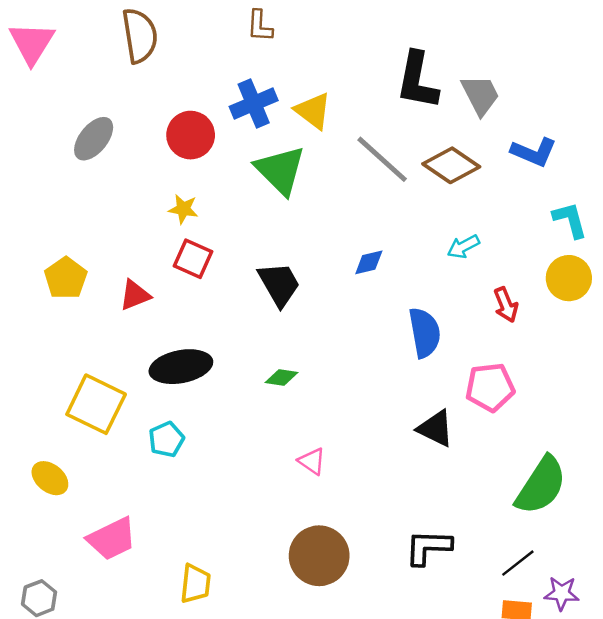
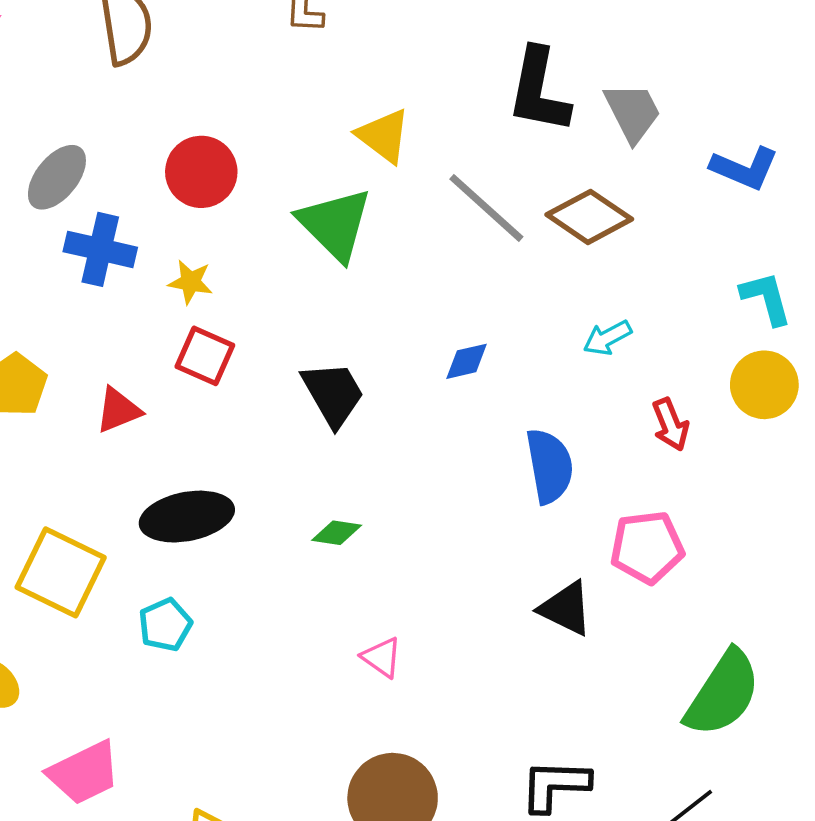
blue cross: (254, 104) -> (100, 249), moved, turned 36
blue L-shape: (534, 152) -> (744, 168), moved

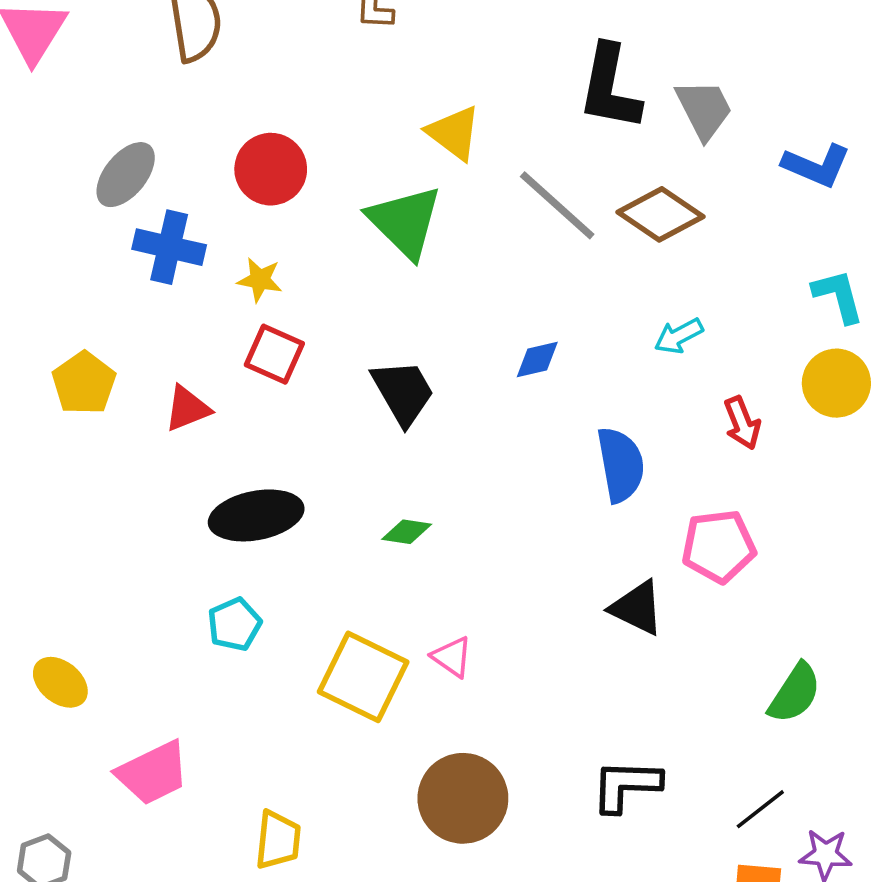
yellow square: (61, 572) -> (363, 677), moved
green semicircle: (723, 693) -> (795, 693), size x0.7

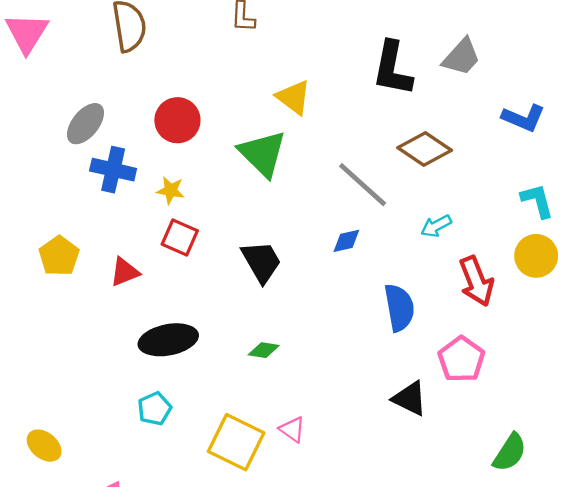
gray trapezoid: (704, 109) -> (461, 57), moved, turned 69
gray line: (557, 205) -> (363, 185), moved
red arrow: (742, 423) -> (476, 281), size x1.5
pink pentagon: (719, 546) -> (461, 359), turned -30

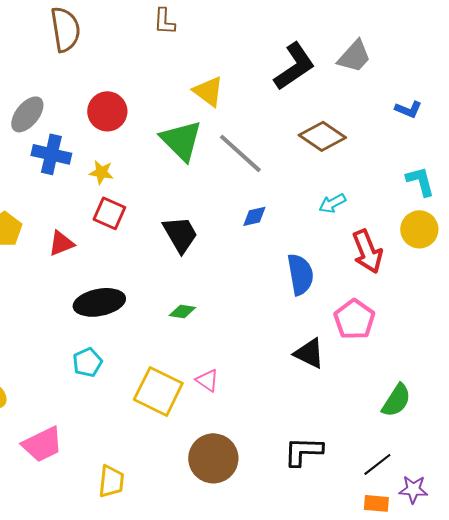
black L-shape: (392, 68) -> (294, 66), turned -135
blue L-shape: (523, 118) -> (408, 109), size x0.7
gray line: (363, 185) -> (240, 153), moved

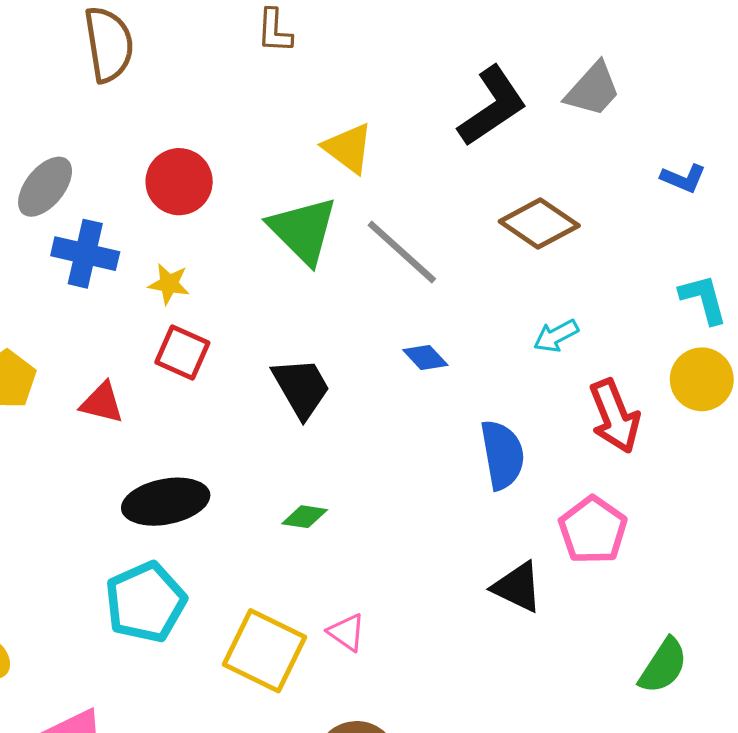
blue diamond: (254, 216) -> (425, 358), turned 60
red triangle: (61, 243) -> (102, 403), turned 36
cyan pentagon: (87, 362) -> (146, 602), size x1.6

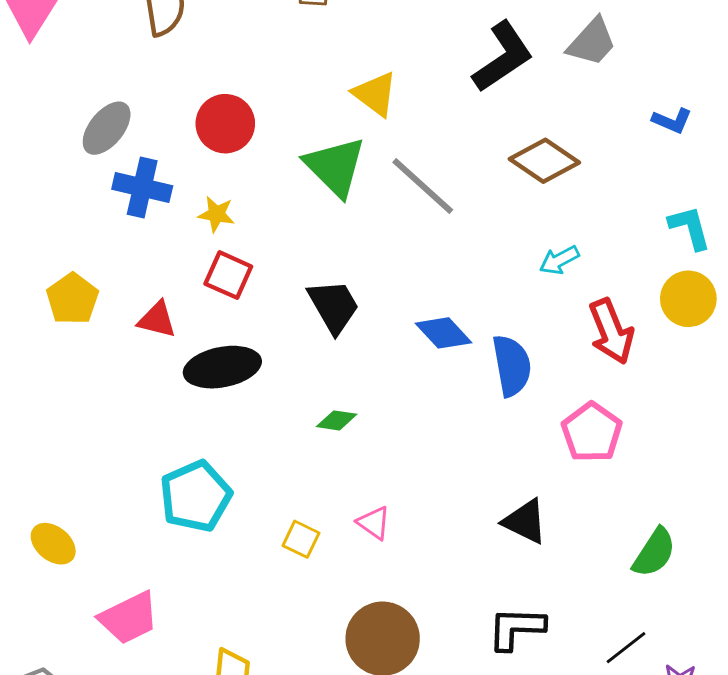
blue diamond: (425, 358) -> (443, 333), moved, size x1.4
black ellipse: (166, 502) -> (222, 367), moved
black triangle: (517, 587) -> (525, 521), moved
yellow square: (264, 651) -> (301, 539), size x0.5

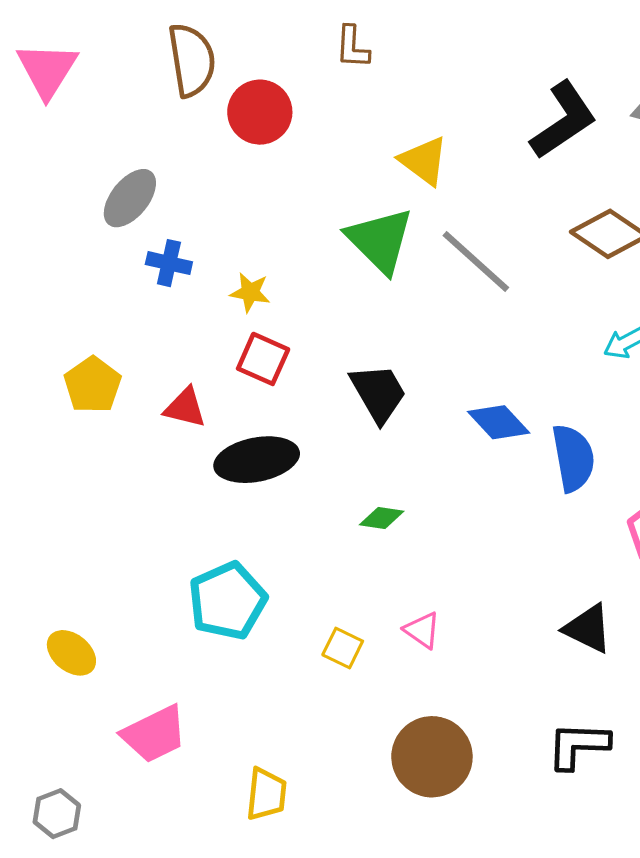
red circle: (225, 124) -> (260, 112), moved
blue cross: (142, 187) -> (169, 263), size x0.7

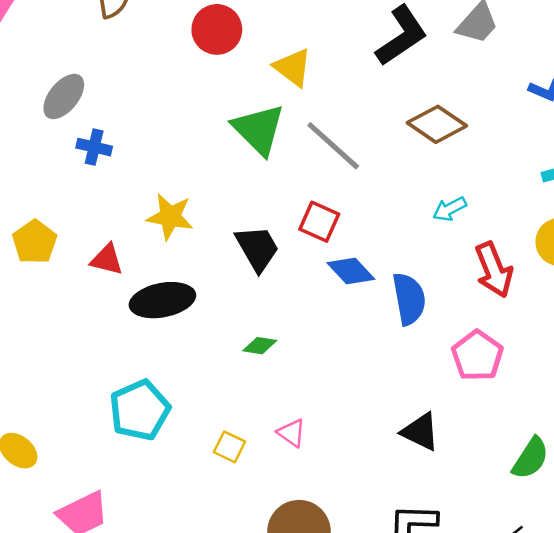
red circle: (260, 112) -> (217, 29), moved
yellow star: (250, 292) -> (170, 217), moved, size x1.5
red square: (263, 359) -> (319, 222), moved

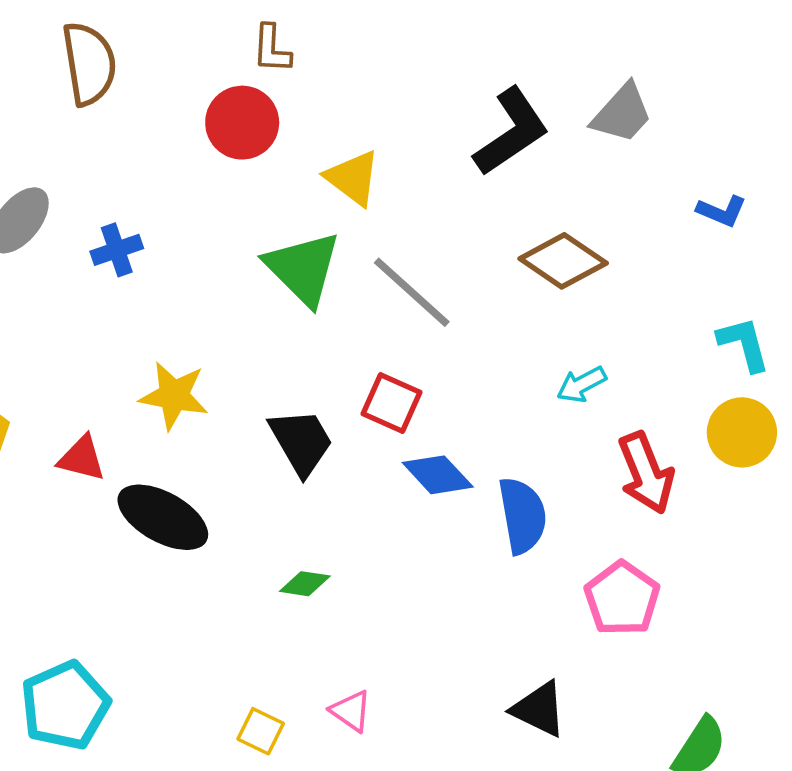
blue cross: (94, 147) -> (117, 250), moved, turned -32
black ellipse: (162, 300) -> (163, 517), turned 40
cyan pentagon: (140, 410) -> (65, 705), moved

